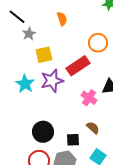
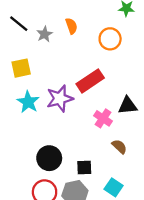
gray star: (29, 34) -> (45, 34), moved
orange circle: (98, 43) -> (110, 39), moved
yellow square: (44, 55) -> (21, 68), moved
brown semicircle: (93, 128) -> (119, 146), moved

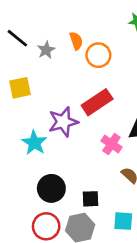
orange circle: (110, 39) -> (98, 55), moved
cyan star: (28, 102) -> (34, 143), moved
cyan square: (114, 187) -> (123, 221), turned -30

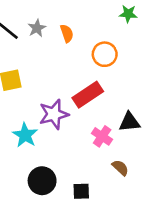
gray star: (46, 50) -> (37, 28), moved
orange circle: (98, 55) -> (105, 54), moved

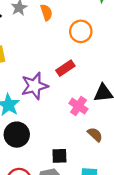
red rectangle: (88, 95) -> (65, 68), size x0.7
black circle: (42, 181) -> (17, 135), moved

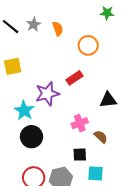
pink cross: (78, 106) -> (80, 123), moved, turned 35
black square: (59, 156) -> (80, 155), moved

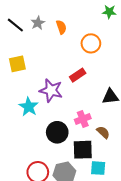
purple star: (47, 94) -> (51, 90), turned 30
black circle: (32, 137) -> (57, 132), moved
black square: (80, 155) -> (83, 150), size x1.5

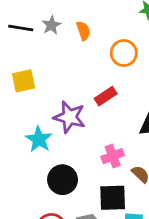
black line: (15, 25) -> (21, 28), turned -30
black circle: (57, 132) -> (63, 180), moved

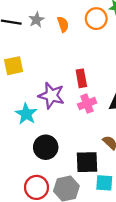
orange circle: (124, 53) -> (96, 19), moved
red rectangle: (106, 96) -> (81, 78), turned -66
pink cross: (113, 156) -> (87, 104), moved

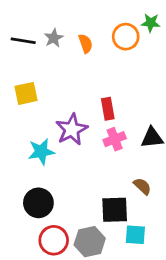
purple star: (51, 96) -> (72, 129), turned 30
cyan star: (26, 114) -> (41, 152), turned 30
black circle: (46, 147) -> (38, 203), moved

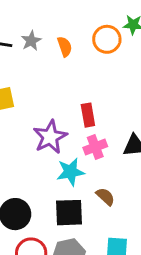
cyan star: (41, 152) -> (70, 172), moved
brown semicircle: (142, 186) -> (105, 197), moved
black square: (115, 210) -> (69, 213), moved

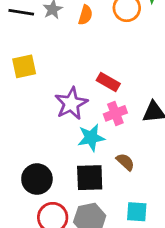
orange semicircle: (65, 47) -> (85, 15), turned 36
red rectangle: (88, 115) -> (108, 82), turned -50

